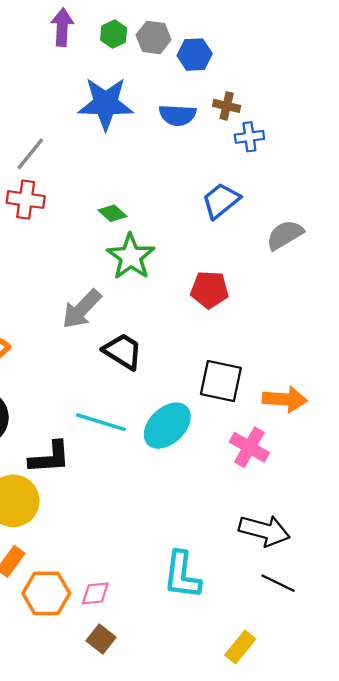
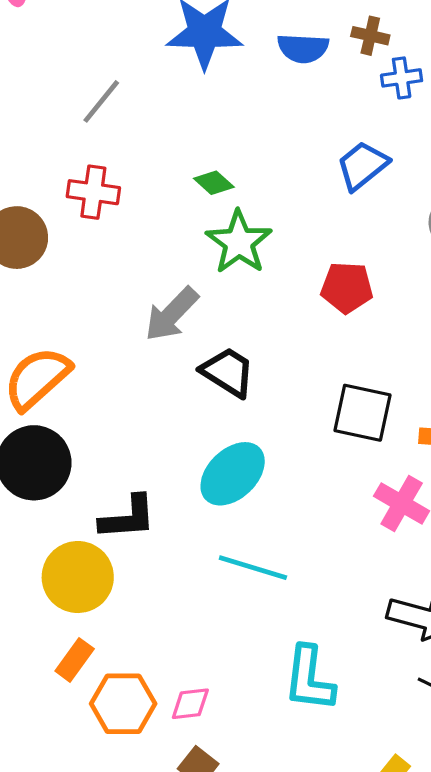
red cross: (26, 200) -> (93, 192), moved
cyan line: (101, 422) -> (253, 568), moved
cyan ellipse: (167, 426) -> (233, 474), moved

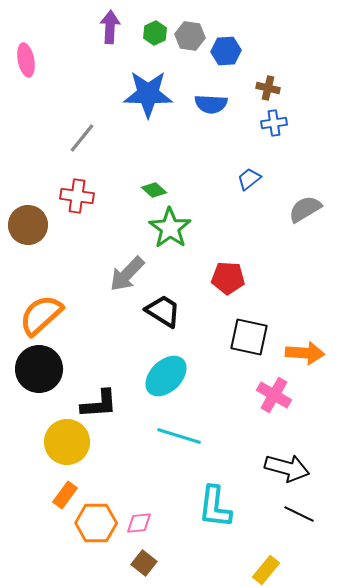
brown cross: (370, 36) -> (268, 88), moved
blue trapezoid: (362, 166) -> (249, 179), size x0.7
red pentagon: (347, 288) -> (228, 278), moved

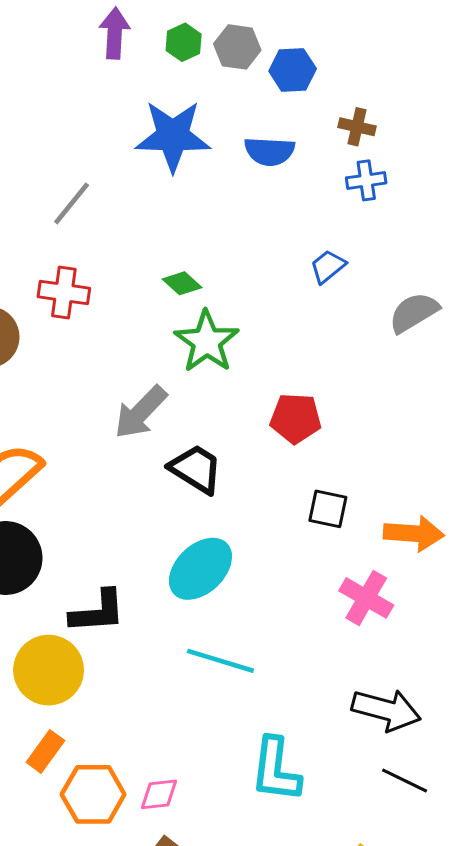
black square: (249, 337) -> (328, 509), size x0.7

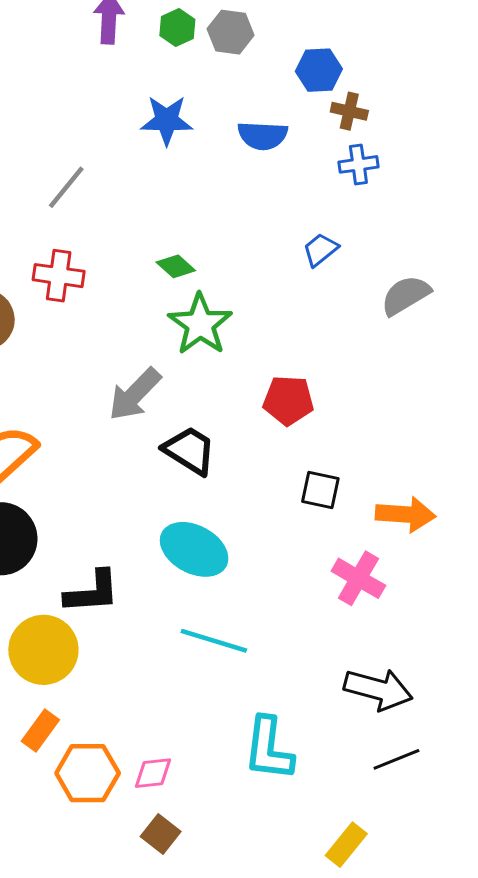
blue hexagon: (293, 70) -> (319, 70), moved
blue star: (173, 136) -> (167, 120), size x0.7
cyan ellipse: (200, 569) -> (194, 549), turned 72
black line: (405, 781) -> (396, 759), turned -48

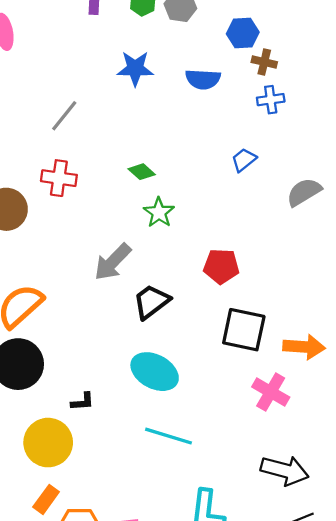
green star: (200, 324) -> (159, 212), size x0.7
black trapezoid: (190, 451) -> (151, 302), turned -69
black square: (320, 490) -> (244, 330), size x1.6
black L-shape: (92, 592) -> (83, 402), size x0.6

